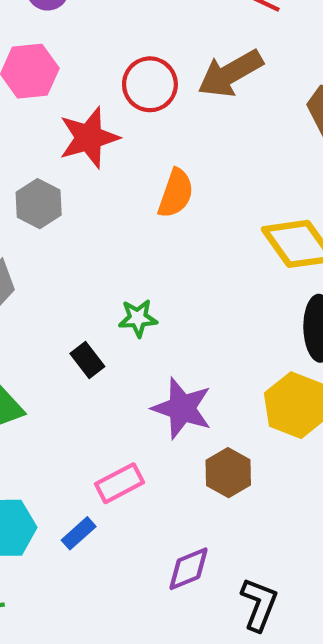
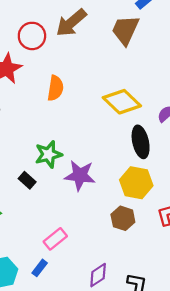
green star: (138, 318) -> (48, 154), size x1.4
purple star: (182, 408) -> (80, 175), moved
brown hexagon: (228, 473) -> (123, 218), moved

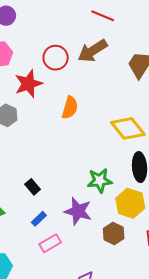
green star: (48, 154) -> (100, 181), moved
purple star: (80, 175) -> (78, 211), moved
blue rectangle: (40, 268) -> (39, 219), moved

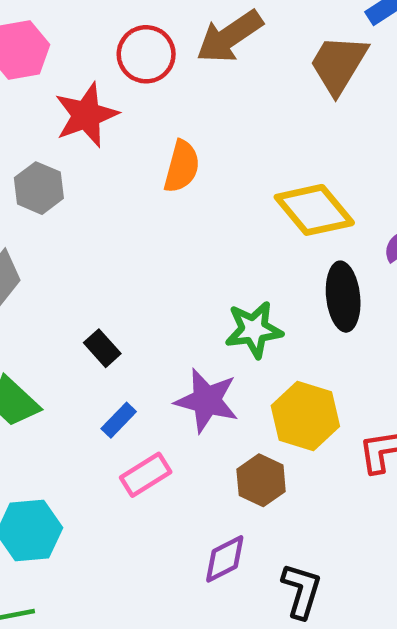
yellow hexagon: (130, 203) -> (305, 416), moved
brown hexagon: (114, 233) -> (261, 480), moved

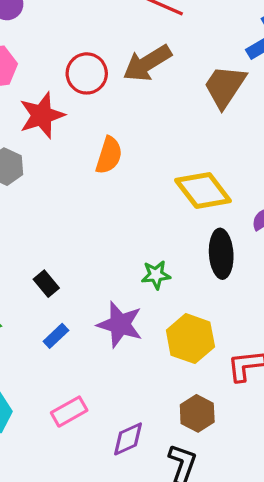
green star: (254, 330) -> (156, 275), size x0.7
pink rectangle: (146, 475) -> (69, 412), moved
brown hexagon: (261, 480) -> (197, 413), moved

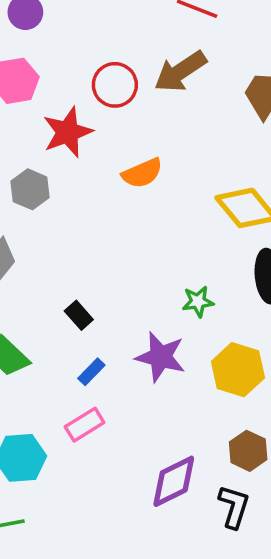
orange semicircle: (109, 155) -> (142, 173), turned 51
pink rectangle: (69, 412) -> (85, 425), moved
purple diamond: (128, 439) -> (174, 481), size x1.4

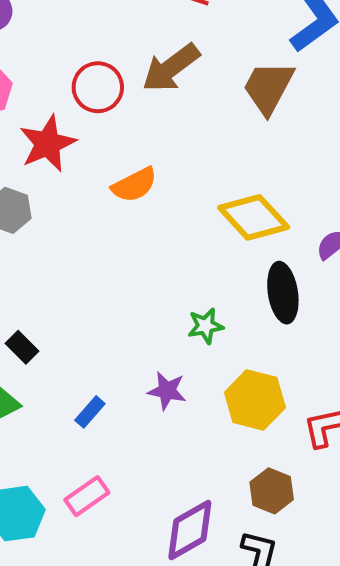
black rectangle: (79, 315) -> (22, 347), moved
purple star: (161, 357) -> (167, 391), size x0.7
pink rectangle: (85, 425) -> (87, 496), moved

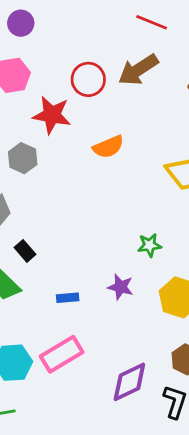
red star: (48, 144) -> (52, 115), turned 30
blue rectangle: (90, 412) -> (68, 298), turned 40
pink rectangle: (87, 496) -> (62, 354), size x1.4

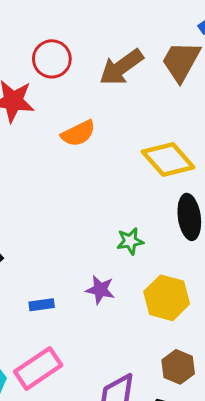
brown arrow: (138, 70) -> (121, 67), moved

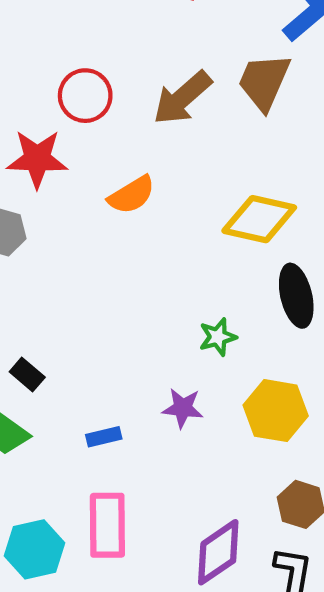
yellow diamond: (168, 160) -> (259, 219), turned -30
pink rectangle: (38, 368) -> (107, 525), turned -51

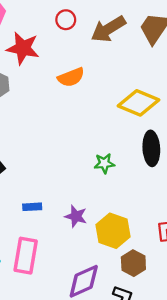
red circle: (85, 96) -> (66, 20), moved, size x0.7
purple star: (183, 408) -> (76, 216), moved
yellow hexagon: (276, 411) -> (113, 231), moved

